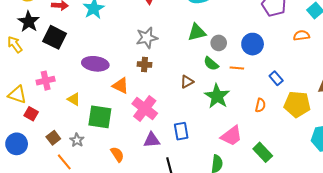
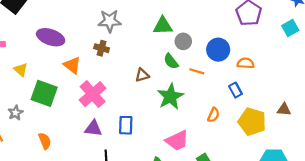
orange semicircle: (301, 35) -> (246, 63), moved
orange semicircle: (117, 154) -> (45, 141), moved

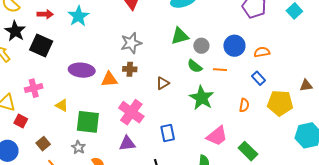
orange triangle: (72, 65) -> (109, 79), moved, turned -30
brown triangle: (142, 75) -> (163, 83), moved
gray star: (15, 113) -> (78, 147), moved
purple triangle: (93, 128) -> (127, 143), moved

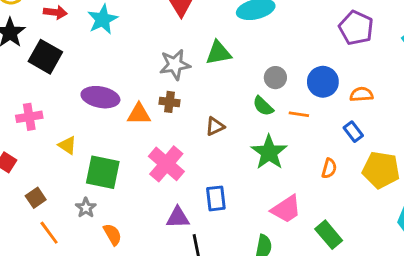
green triangle: (180, 36) -> (218, 53), moved
purple triangle: (127, 143) -> (178, 218), moved

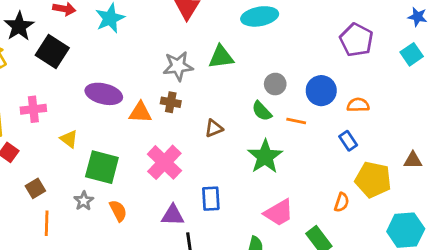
orange semicircle: (329, 168) -> (342, 202), moved
orange line: (49, 233) -> (47, 223), turned 35
orange semicircle: (112, 234) -> (118, 211), moved

